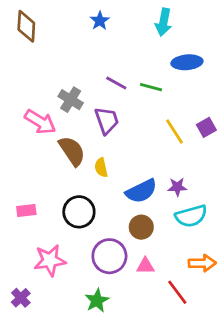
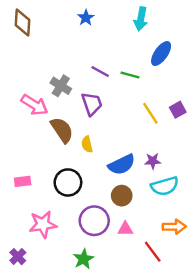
blue ellipse: (187, 62) -> (161, 54), turned -50

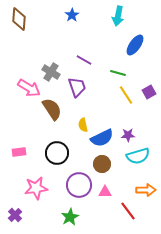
green line: (130, 75) -> (118, 73), moved
yellow semicircle: (87, 144) -> (83, 125), moved

